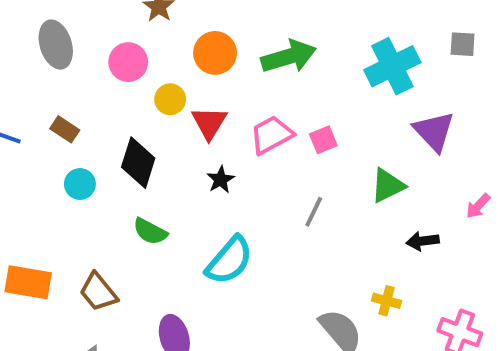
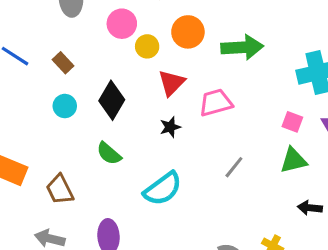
yellow circle: (170, 99) -> (147, 46), moved
pink square: (323, 140) -> (292, 122), moved, turned 30

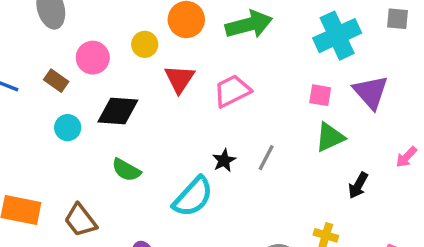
pink circle: (122, 24) -> (93, 58), moved
black diamond: (112, 100) -> (118, 111), turned 75
black star: (170, 127) -> (224, 160), moved
black arrow: (310, 208) -> (358, 185), turned -55

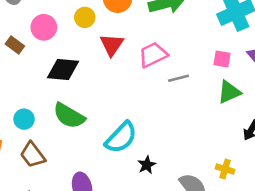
cyan circle: (68, 128) -> (24, 119), moved
gray line: (266, 158) -> (179, 78), moved, turned 48
black star: (224, 160) -> (147, 165), moved
green semicircle: (126, 170) -> (69, 116), size x1.4

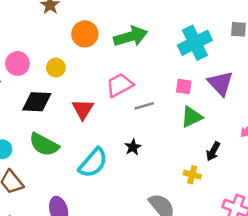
yellow circle: (85, 17) -> (56, 68), moved
red triangle: (112, 45) -> (83, 109), moved
black star: (147, 165) -> (133, 147), moved
yellow cross: (225, 169) -> (192, 175), moved

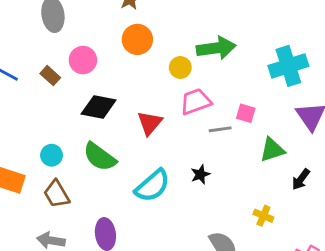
orange circle: (85, 34) -> (137, 39), moved
yellow circle: (56, 68) -> (180, 67), moved
pink square: (184, 86) -> (246, 113), moved
black arrow: (213, 151) -> (301, 179), moved

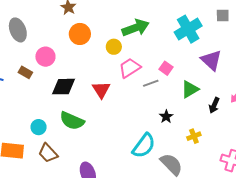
pink square: (246, 113) -> (166, 68), turned 32
black star: (200, 174) -> (166, 117), moved
cyan semicircle: (152, 186) -> (144, 146), moved
yellow cross: (263, 216) -> (194, 136), turned -32

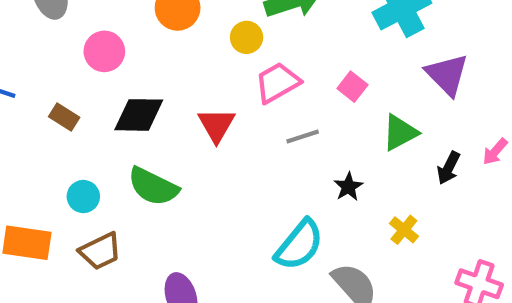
brown rectangle: (25, 72) -> (64, 117), moved
gray line: (151, 83) -> (303, 137), moved
yellow cross: (194, 136) -> (404, 230), turned -32
brown trapezoid: (48, 153) -> (100, 251), turned -75

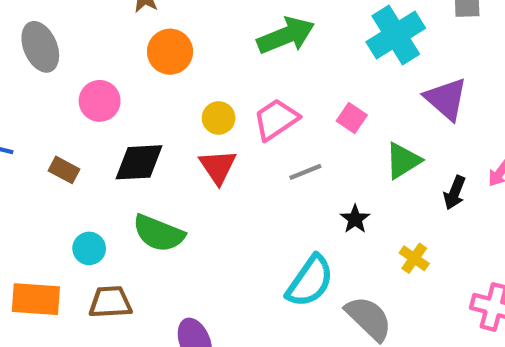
yellow circle: (247, 37) -> (219, 118), moved
brown trapezoid: (100, 251) -> (110, 302), turned -153

